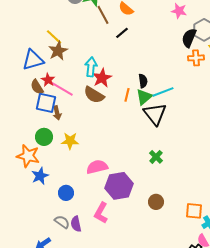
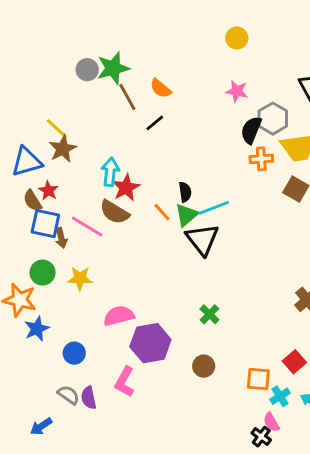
pink line: (62, 89) -> (87, 226), moved
orange line: (127, 95) -> (162, 212), turned -56
green cross: (156, 157) -> (209, 314), moved

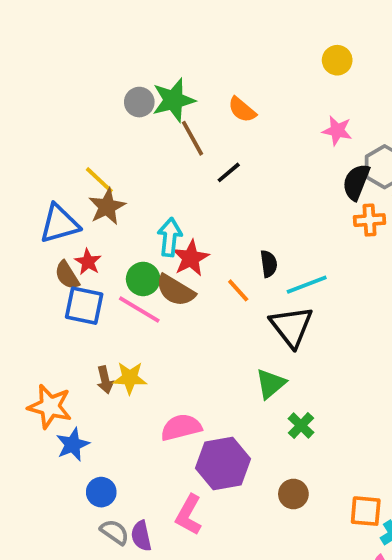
orange semicircle: (161, 88) -> (242, 110), moved
green triangle: (186, 215) -> (271, 384), moved
brown arrow: (61, 238) -> (105, 380), moved
green circle: (43, 273) -> (143, 279), moved
blue circle: (74, 353) -> (101, 492), moved

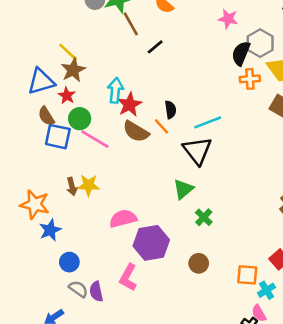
red star: (88, 262) -> (67, 96), moved
black semicircle: (269, 264) -> (170, 110), moved
green circle: (143, 279) -> (80, 119), moved
brown semicircle: (175, 290) -> (136, 131), moved

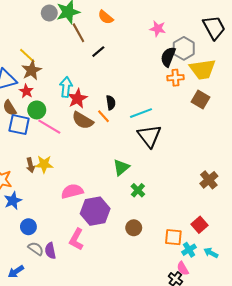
black triangle: (197, 151) -> (149, 136), moved

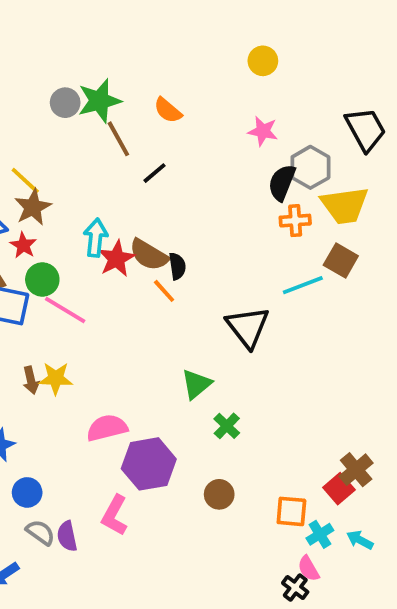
cyan line: (141, 113) -> (303, 285), moved
brown semicircle: (83, 120) -> (149, 255), moved
brown cross: (209, 180) -> (356, 470), moved

